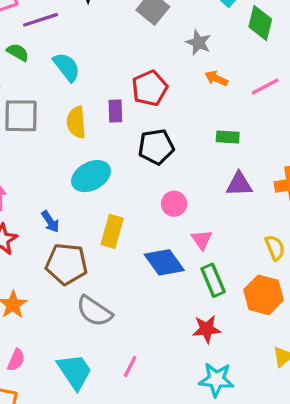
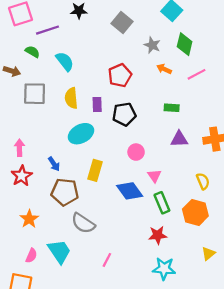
green diamond: (260, 23) -> (185, 44), moved
purple rectangle: (115, 111) -> (97, 105), moved
cyan trapezoid: (75, 371) -> (59, 251), moved

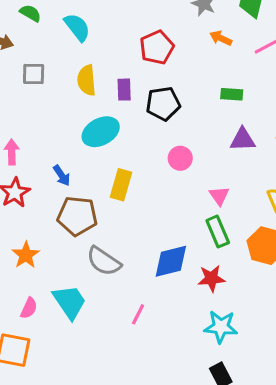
gray square: (35, 94) -> (34, 74), size x0.7
pink triangle: (154, 176) -> (219, 196), moved
blue diamond: (130, 191) -> (171, 261), moved, turned -68

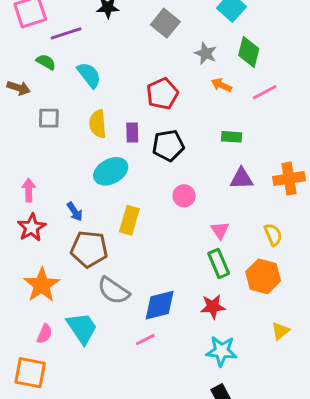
orange star: (26, 255) -> (42, 285), size x1.4
blue diamond: (171, 261) -> (160, 305), moved
pink line: (138, 314) -> (145, 340), turned 36

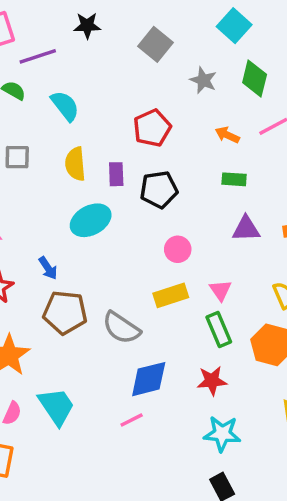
orange arrow: (221, 85) -> (227, 135), moved
yellow rectangle: (129, 220) -> (171, 295), moved, turned 56
gray semicircle: (114, 291) -> (121, 328), moved

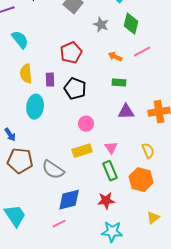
black pentagon: (159, 190) -> (75, 89), turned 30
cyan ellipse: (91, 220) -> (35, 107), turned -55

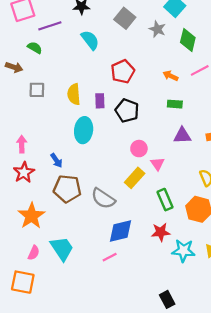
gray star: (101, 25) -> (157, 29), moved
cyan semicircle: (20, 40) -> (90, 40), moved
pink triangle: (111, 148) -> (157, 164), moved
yellow rectangle: (82, 151) -> (135, 178), turned -30
cyan star: (112, 232) -> (183, 251), moved

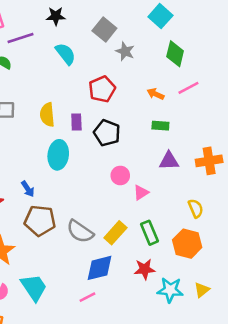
gray star: (157, 29) -> (125, 51), moved
pink triangle: (157, 164) -> (141, 193), turned 32
yellow rectangle: (135, 178) -> (115, 233), moved

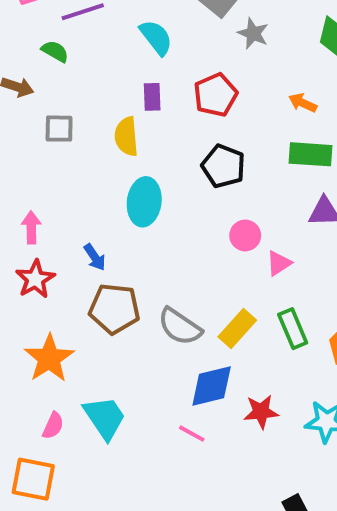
purple rectangle: (76, 122) -> (152, 97), moved
green rectangle: (160, 126) -> (311, 154), size x1.5
red star: (145, 269) -> (261, 412), moved
pink line: (87, 297) -> (192, 434), turned 56

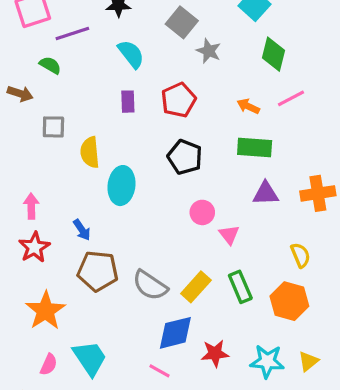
yellow semicircle: (126, 136) -> (90, 152), moved
pink triangle: (279, 263) -> (229, 235), turned -35

